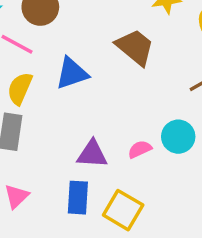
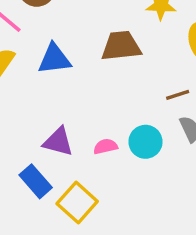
brown trapezoid: (135, 47) -> (121, 46), turned -57
blue rectangle: (78, 198) -> (36, 181), turned -56

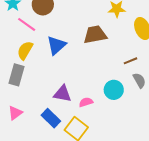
blue triangle: (54, 59) -> (56, 45), turned -30
pink semicircle: (105, 146) -> (86, 102), moved

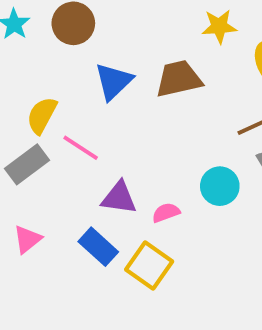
pink line: (27, 24) -> (81, 148), moved
blue triangle: (56, 45) -> (114, 81), moved
gray rectangle: (16, 75) -> (27, 164), turned 40

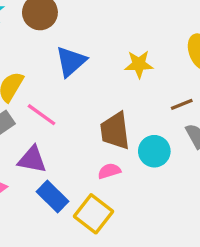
yellow star: (219, 26) -> (139, 64), moved
brown trapezoid: (179, 79) -> (115, 131), moved, turned -87
purple triangle: (119, 198) -> (32, 160), moved

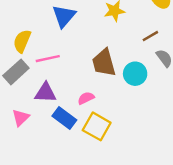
pink line: (41, 115) -> (48, 59), turned -40
pink semicircle: (109, 171) -> (86, 98), moved

